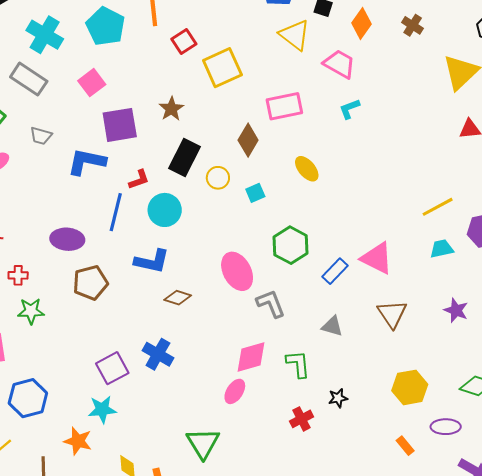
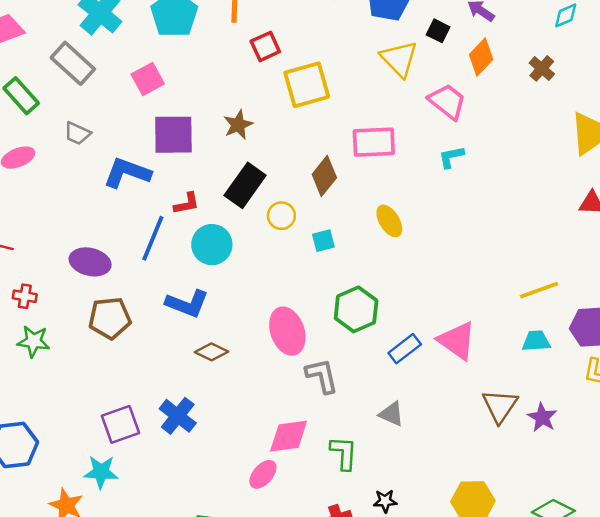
brown triangle: (392, 314) -> (500, 406), moved

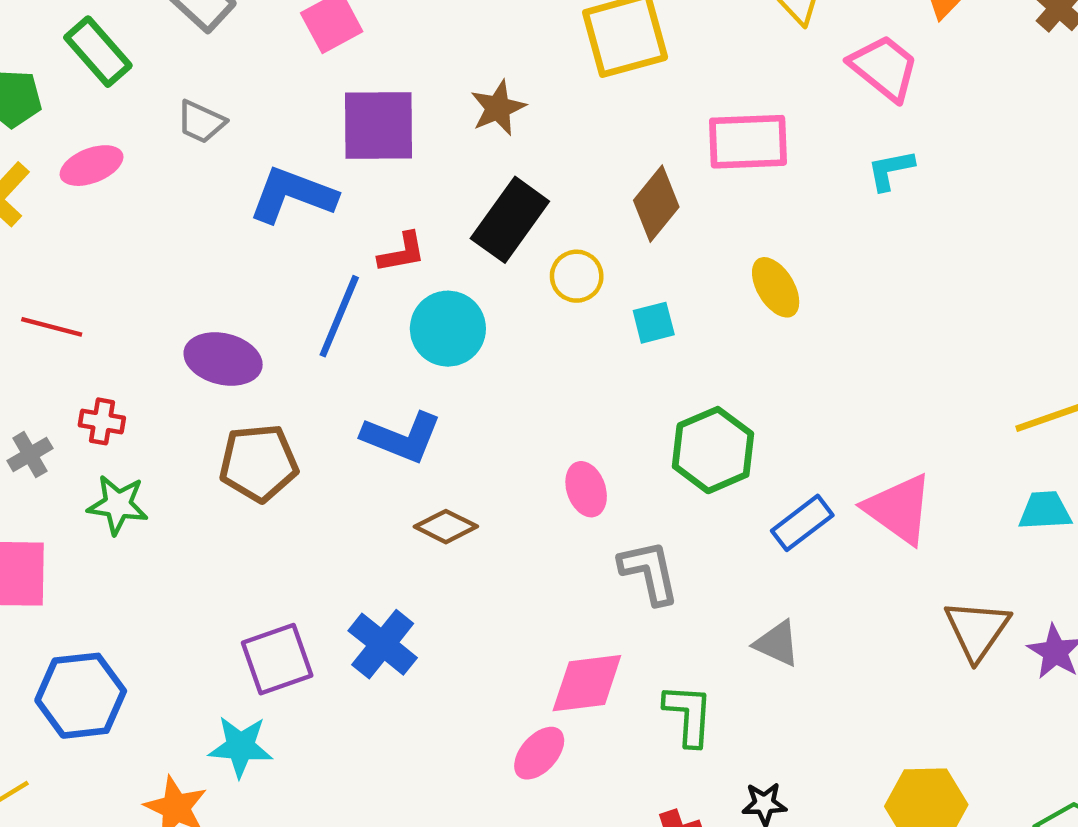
pink ellipse: (287, 331) -> (586, 489), size x0.6

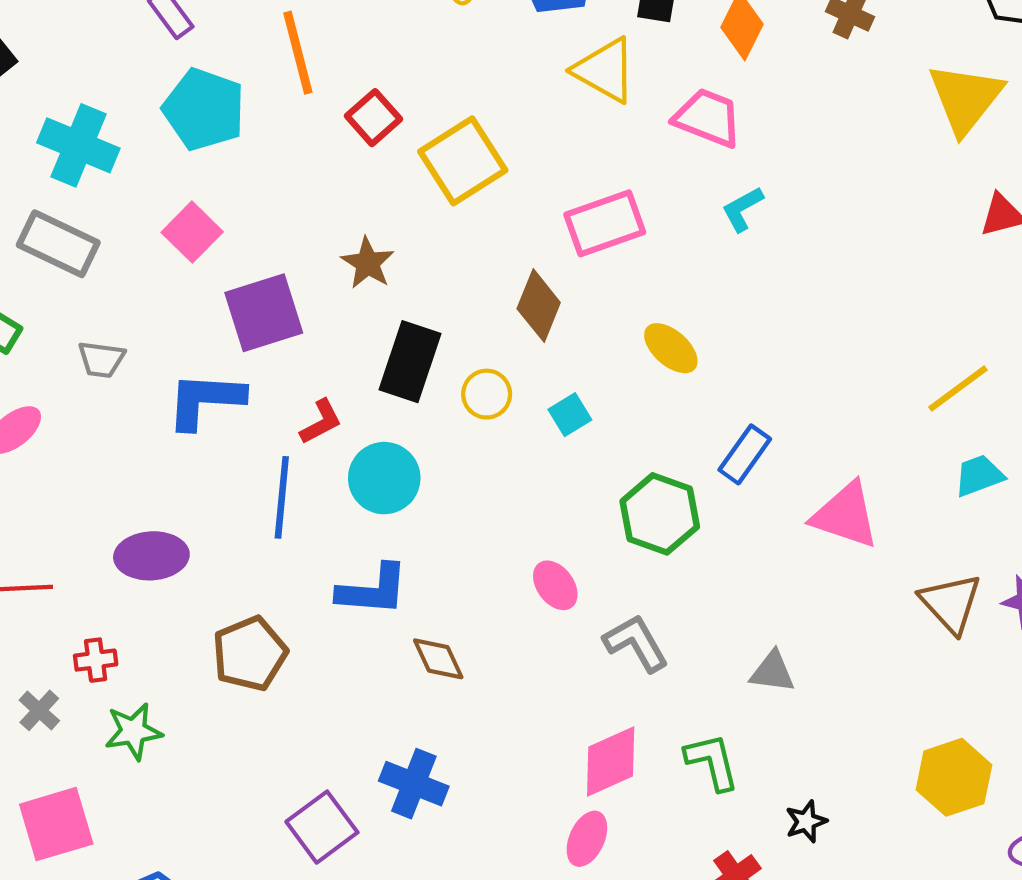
purple ellipse: (223, 359) -> (151, 556), moved
blue rectangle: (802, 523) -> (745, 454), moved
brown diamond: (446, 527) -> (438, 659), turned 56

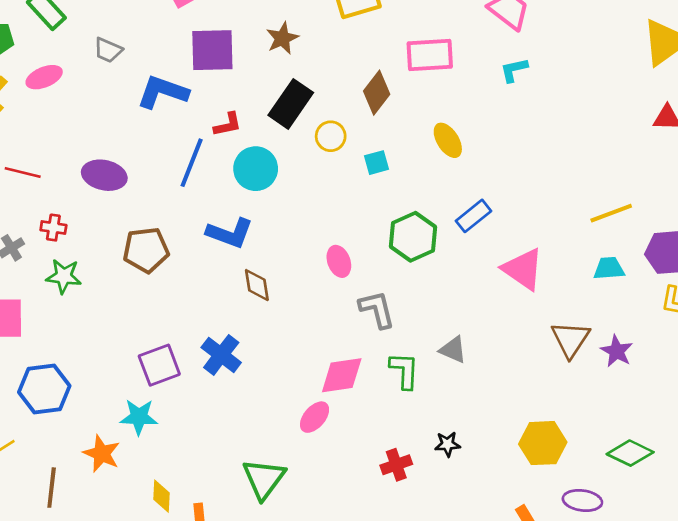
green L-shape: (712, 762) -> (404, 371), moved

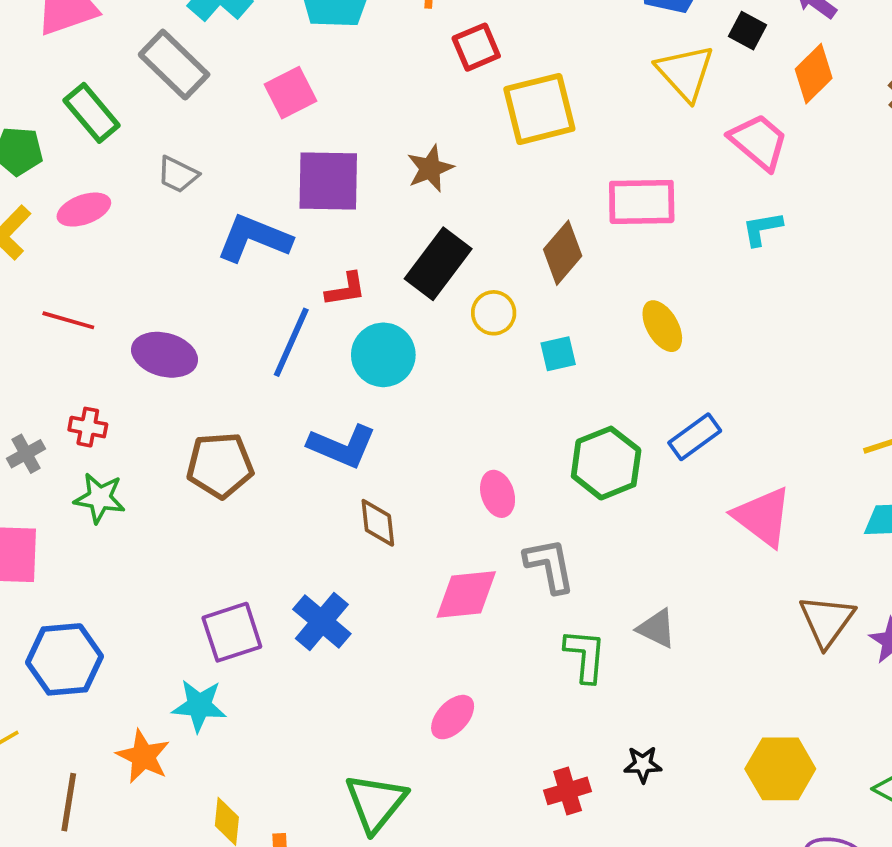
red line: (23, 172) -> (68, 320), moved
pink diamond: (342, 375) -> (466, 594), moved

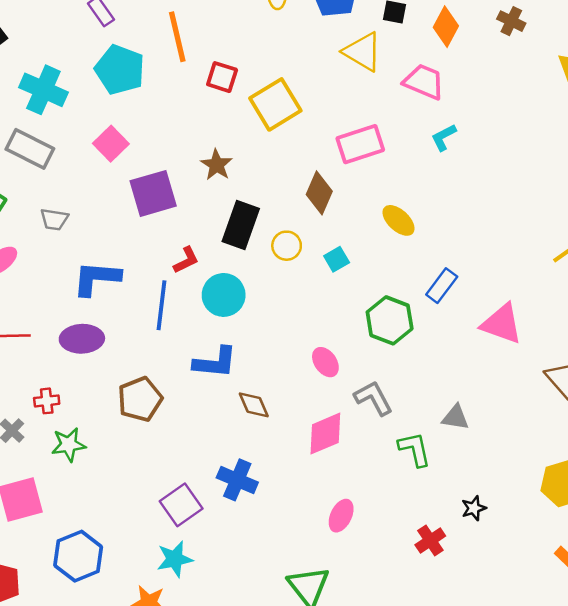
red square: (476, 47) -> (222, 77), turned -32
blue L-shape: (254, 238) -> (97, 278), moved

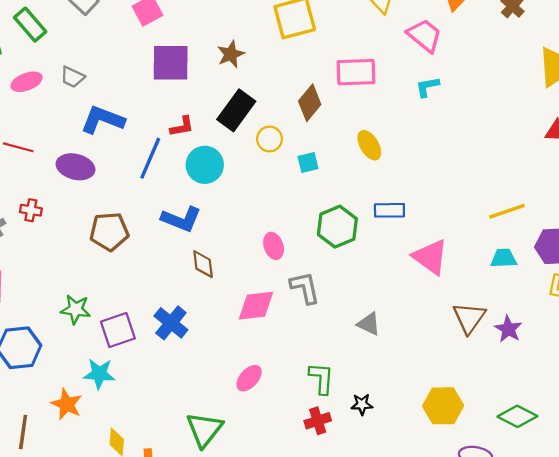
gray trapezoid: (54, 219) -> (72, 77), moved
blue rectangle: (442, 286) -> (389, 210), turned 36
green star: (69, 445) -> (76, 309), moved
green L-shape: (415, 449) -> (321, 378), moved

